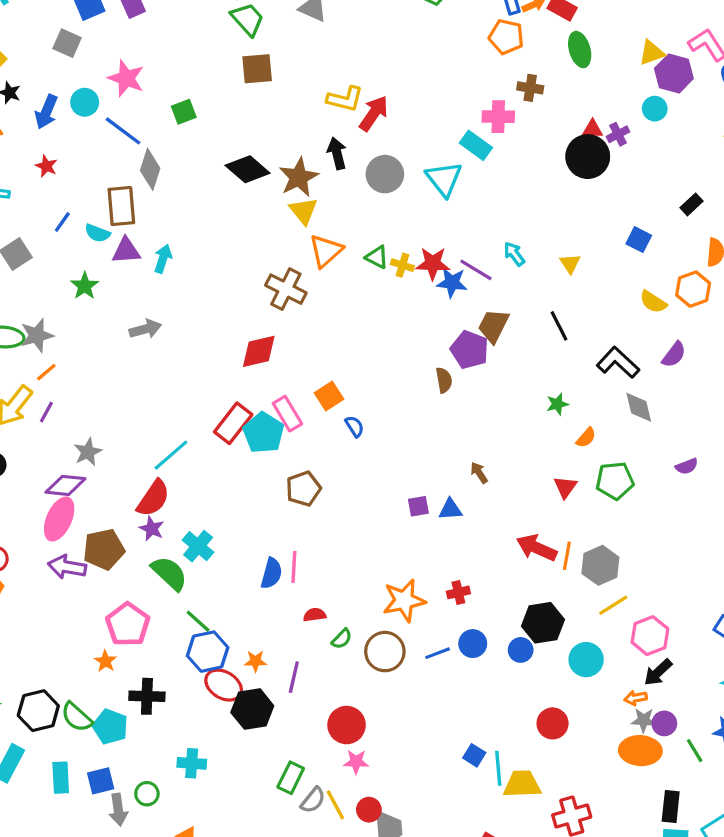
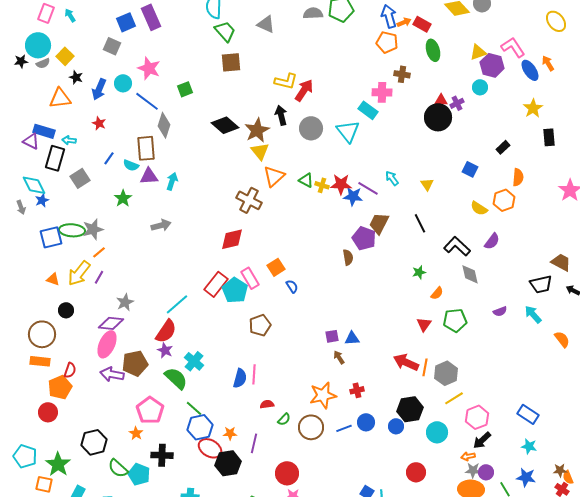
brown arrow: (479, 473) -> (339, 357), moved
black hexagon: (38, 711) -> (94, 442), moved

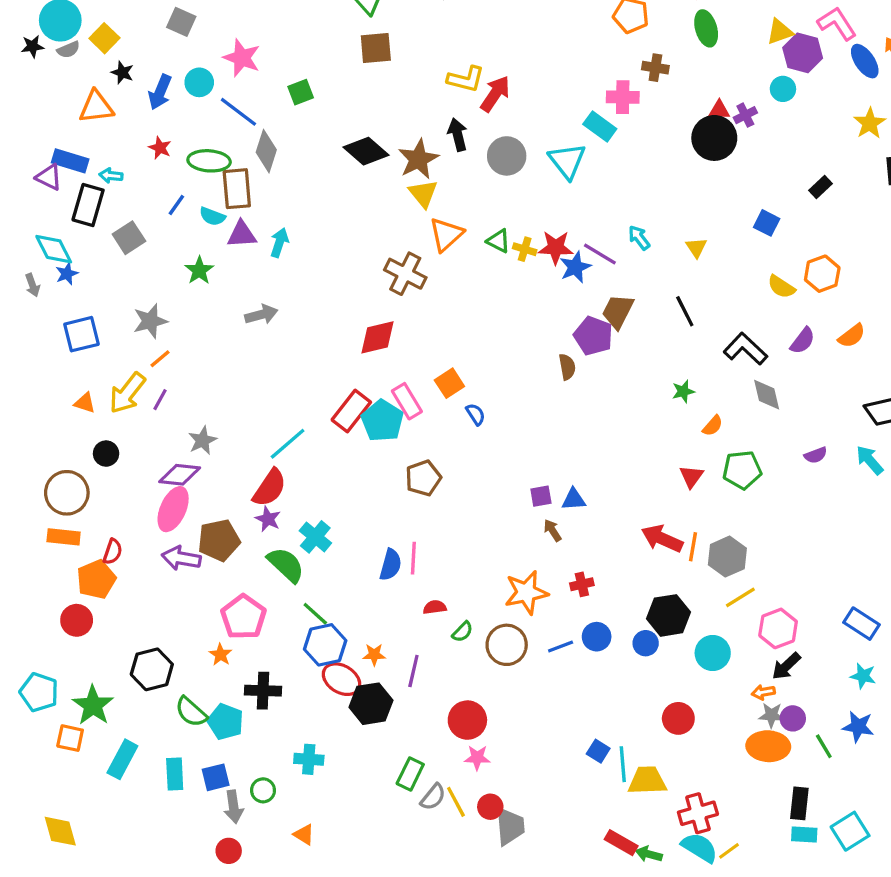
orange semicircle: (518, 177) -> (852, 336), moved, turned 48
blue star: (353, 196) -> (575, 267), turned -30
green ellipse: (72, 230) -> (209, 161), moved

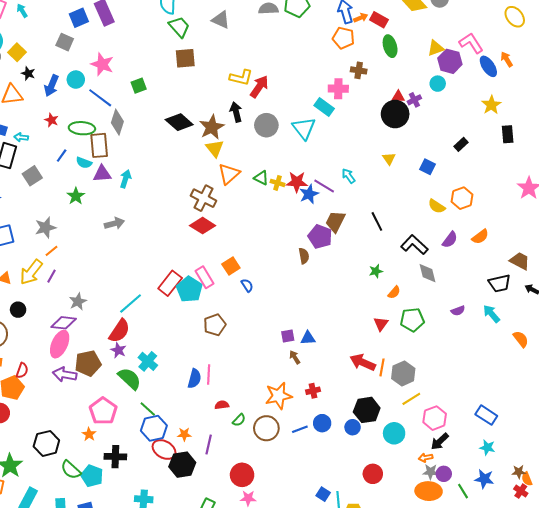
yellow triangle: (696, 248) -> (389, 159), moved
red diamond: (377, 337) -> (203, 226), moved, turned 45

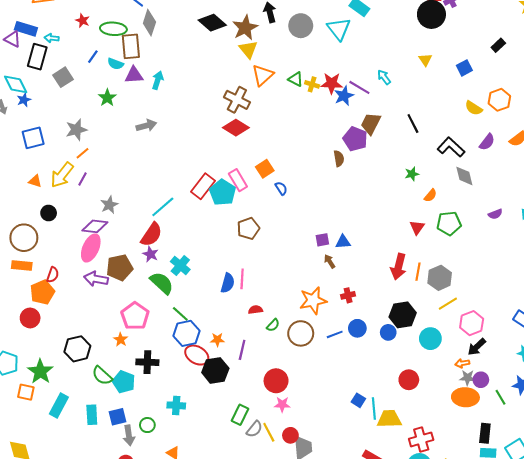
blue square: (428, 167) -> (464, 68), turned 35
red arrow: (363, 362) -> (399, 267), turned -100

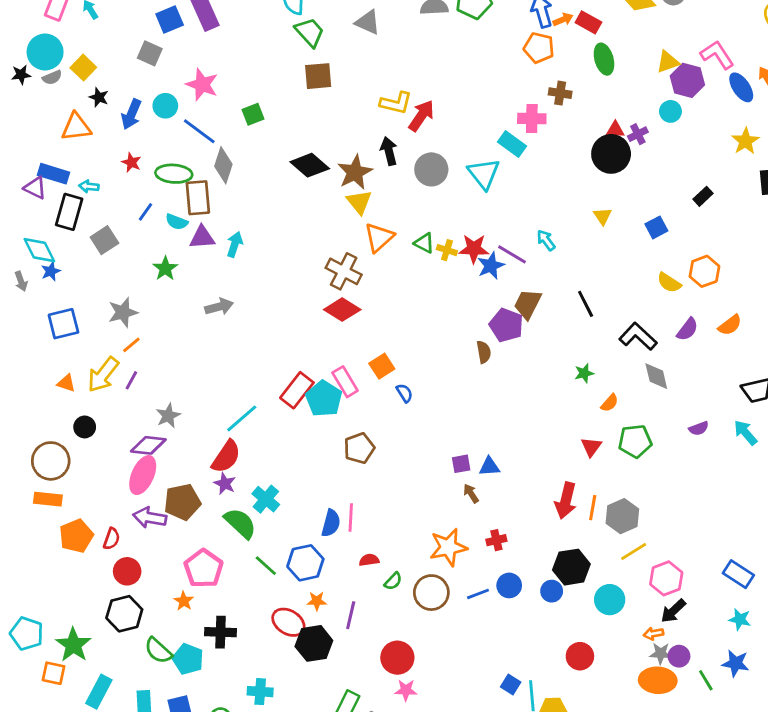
red semicircle: (53, 275) -> (112, 539), moved
red circle: (30, 318) -> (127, 571), moved
blue hexagon: (186, 333) -> (305, 563), moved

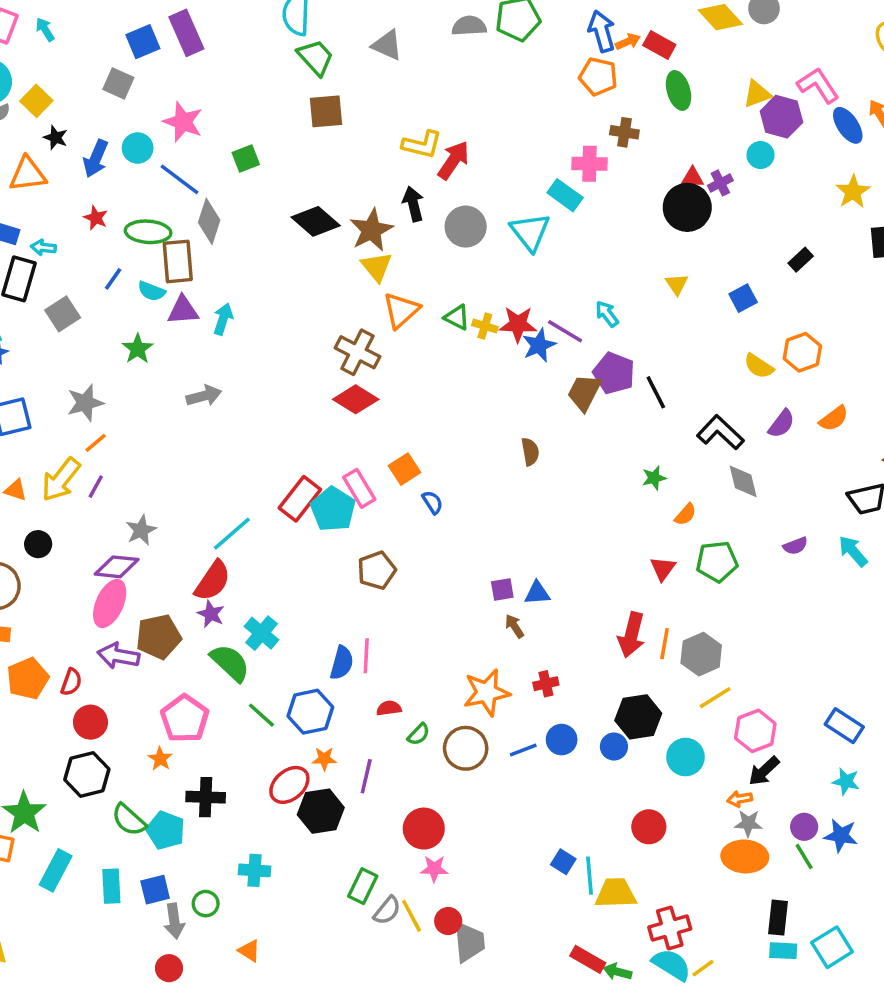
purple pentagon: (506, 325) -> (614, 373), moved
red ellipse: (288, 622) -> (289, 785), turned -72
purple circle: (679, 656) -> (804, 827), moved

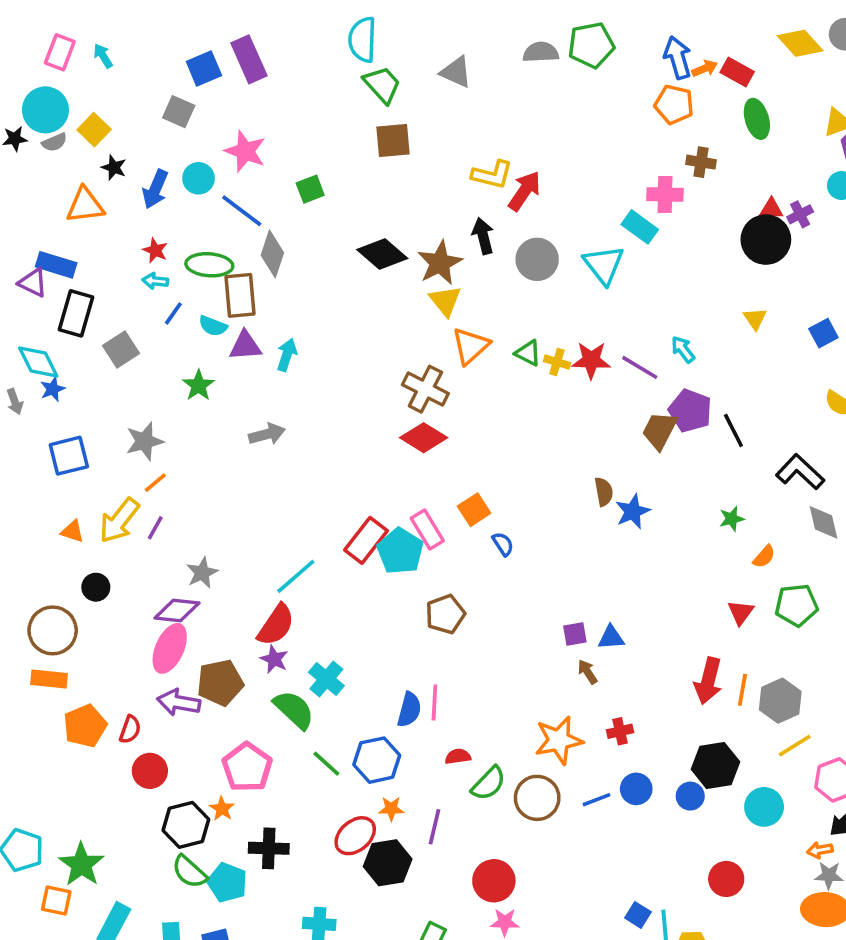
cyan arrow: (43, 248) -> (155, 281), moved
blue star: (539, 345) -> (633, 512), moved
green semicircle: (419, 734) -> (488, 783), size x1.5
black hexagon: (87, 774) -> (186, 825), moved

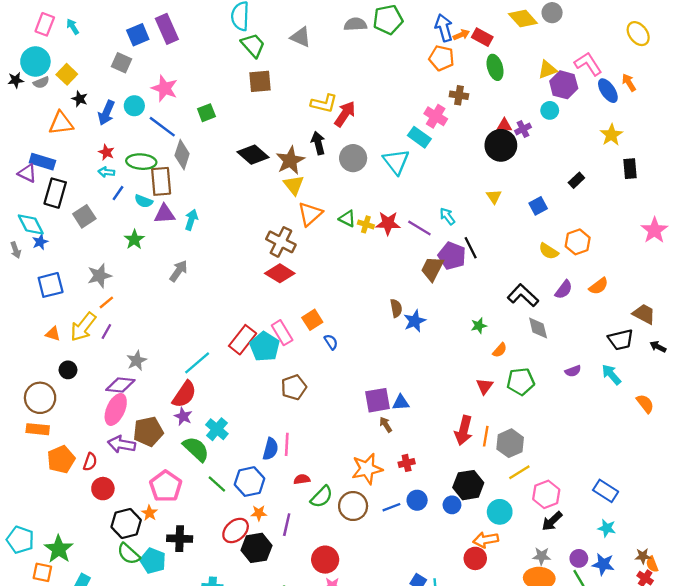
pink cross: (665, 195) -> (436, 116), turned 30
black line: (733, 430) -> (471, 248), moved
gray arrow: (267, 434) -> (179, 271), turned -40
purple square: (575, 634) -> (378, 400), size x1.6
orange arrow: (820, 850) -> (486, 540), moved, size x1.5

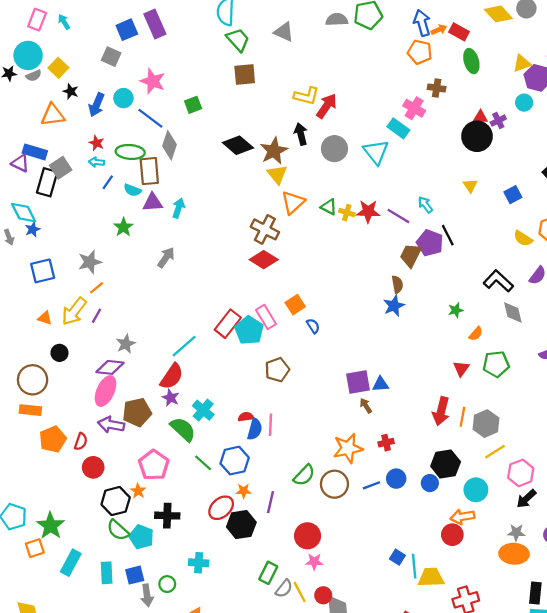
gray square: (84, 216) -> (61, 168), moved
brown semicircle: (396, 308) -> (397, 284), moved
red semicircle: (302, 479) -> (246, 417), moved
orange square: (42, 572) -> (35, 548), turned -30

